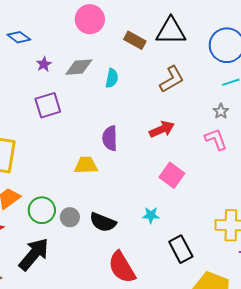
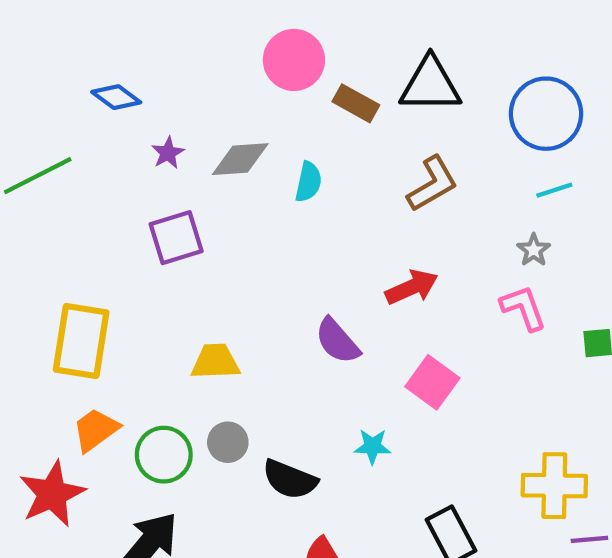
pink circle: (90, 19) -> (294, 60), moved
purple semicircle: (110, 138) -> (337, 341), moved, turned -40
yellow trapezoid: (86, 165) -> (215, 362), moved
cyan star: (151, 215) -> (372, 446), moved
gray circle: (70, 217) -> (228, 442), moved

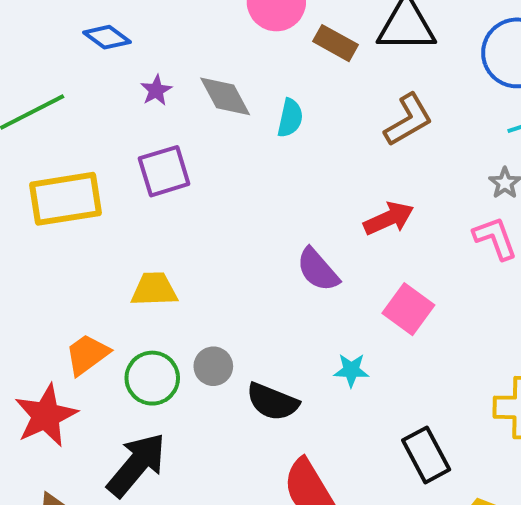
gray diamond: (240, 159) -> (225, 96), turned 66
yellow rectangle: (81, 341) -> (66, 199), moved, turned 72
yellow trapezoid: (215, 362) -> (154, 289), moved

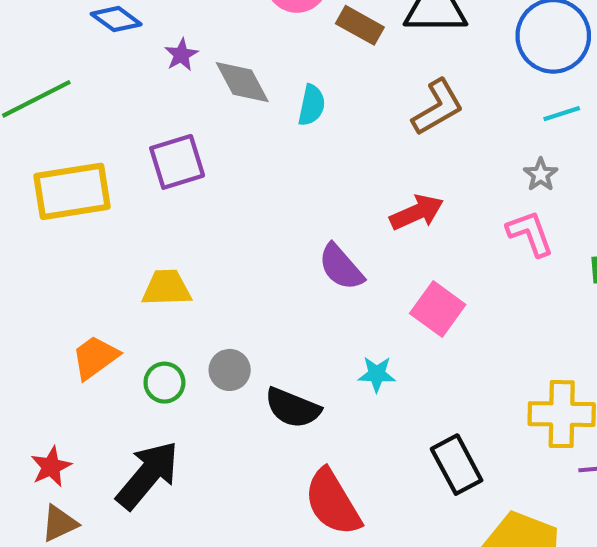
purple star: (156, 90) -> (181, 55), moved
green circle: (152, 378) -> (164, 383), size x0.7
red star: (46, 416) -> (51, 467), moved, size x0.6

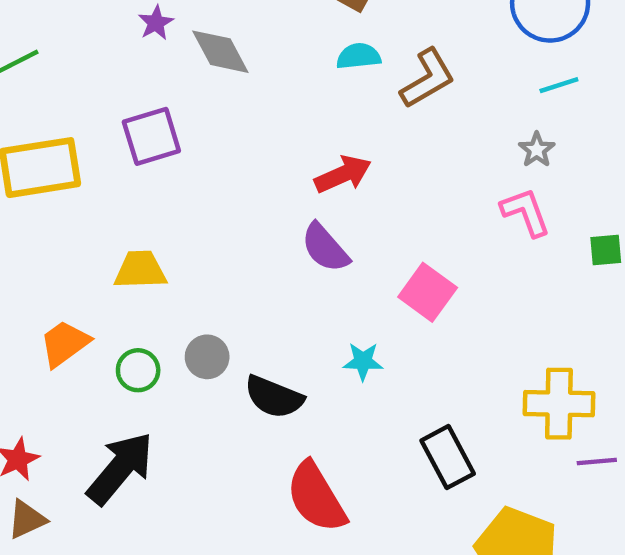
cyan semicircle: (312, 105) -> (359, 56), moved, turned -108
red arrow: (417, 212) -> (343, 174), moved

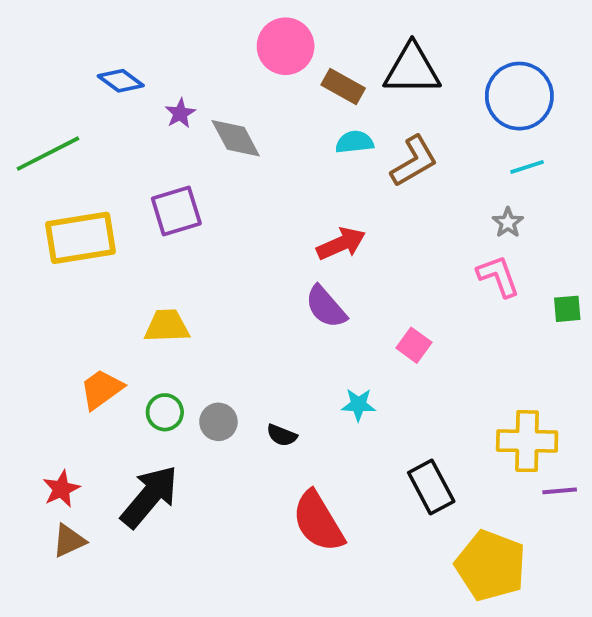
pink square: (428, 292) -> (414, 345), size x0.7
gray circle: (207, 357) -> (218, 422), moved
black semicircle: (274, 397) -> (282, 435), size x0.6

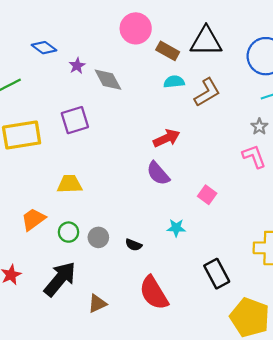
brown triangle: (69, 541) -> (97, 303), moved

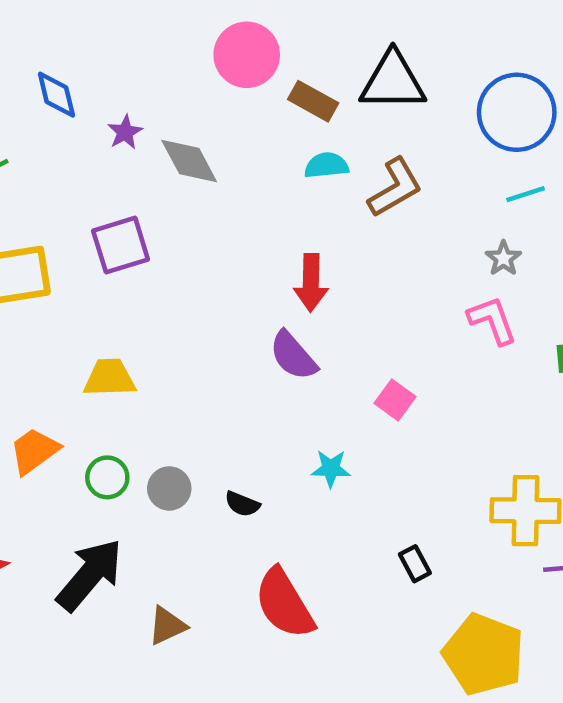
blue diamond: (44, 48) -> (56, 95), turned 40
red arrow: (167, 138) -> (311, 283), turned 115
black rectangle: (217, 274) -> (415, 564), size x0.6

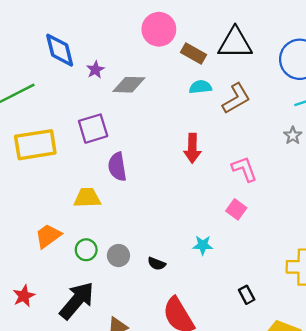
blue diamond: (56, 95) -> (60, 50), size x1.4
gray diamond: (189, 161) -> (129, 85), turned -60
pink L-shape: (492, 320) -> (244, 169), moved
purple semicircle: (293, 356) -> (117, 167), moved, turned 32

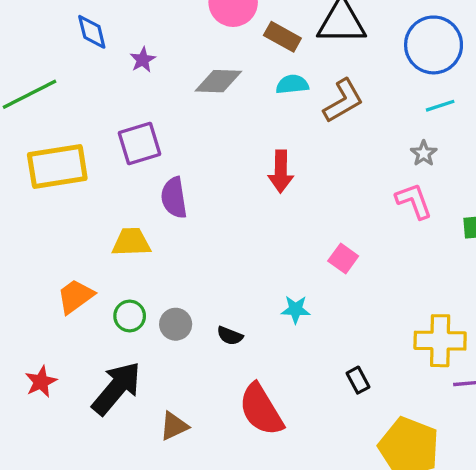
blue diamond: (60, 50) -> (92, 32), size x0.7
gray diamond: (129, 85) -> (218, 81), moved
pink L-shape: (244, 169) -> (414, 201), moved

